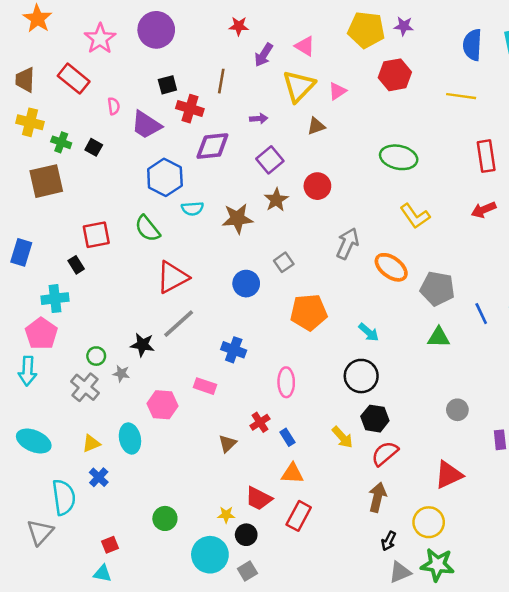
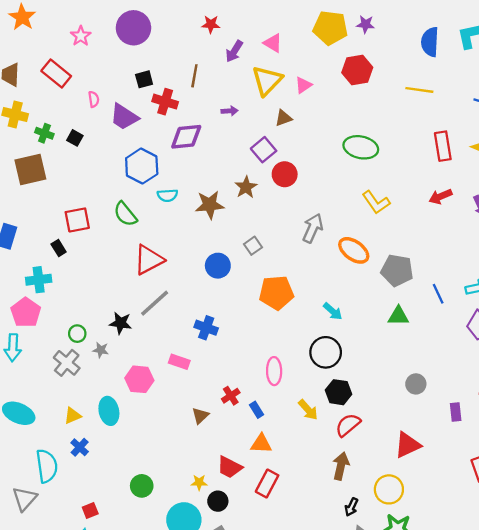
pink star: (100, 39) -> (81, 36), size x0.7
purple square: (270, 160) -> (264, 150), moved
pink ellipse: (286, 382) -> (274, 371), moved

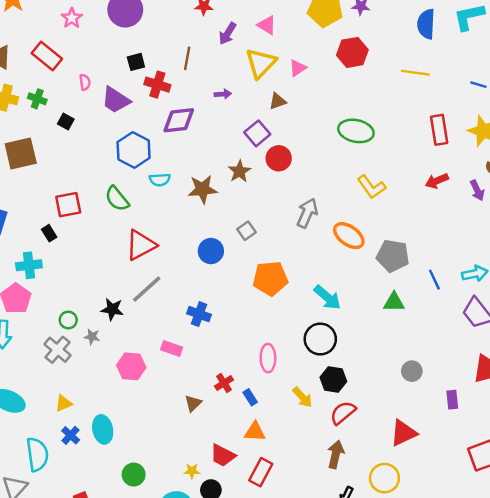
green cross: (44, 133) -> (37, 99), moved
cyan arrow: (333, 311) -> (327, 297), size x1.4
cyan ellipse: (109, 411) -> (103, 429), moved

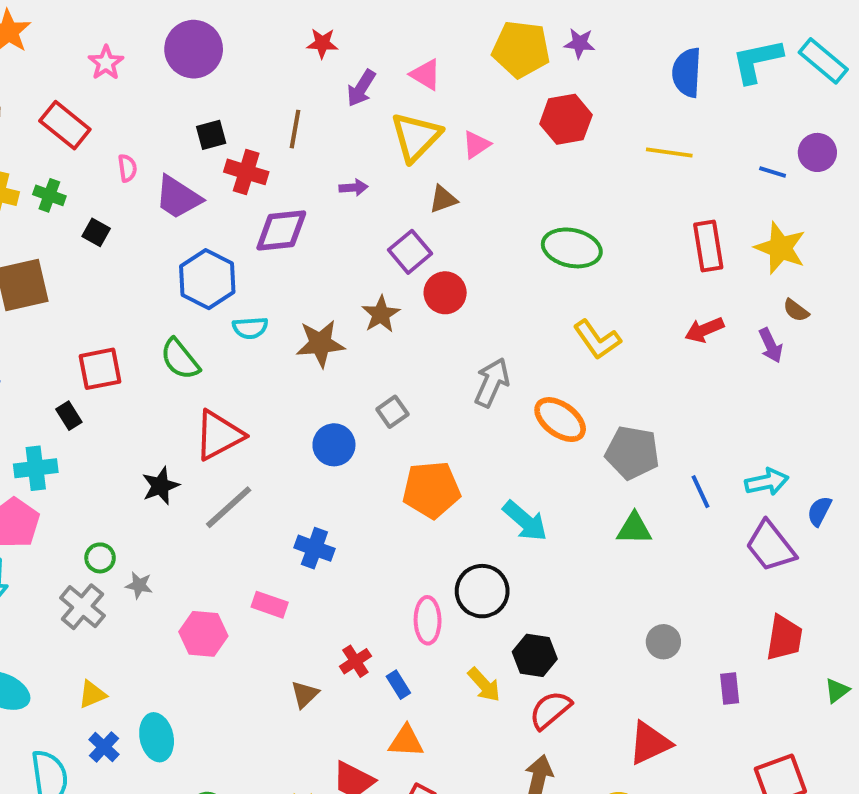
black star: (112, 309) -> (160, 486), moved, turned -30
black circle: (320, 339) -> (482, 591), moved

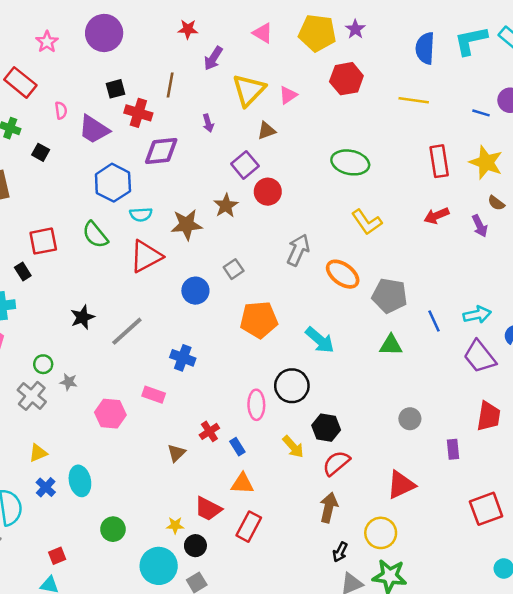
purple star: (580, 43) -> (355, 29), turned 30
pink triangle: (426, 74) -> (263, 33), moved
purple arrow: (353, 188) -> (208, 123), turned 78
red triangle: (219, 435) -> (146, 256), moved

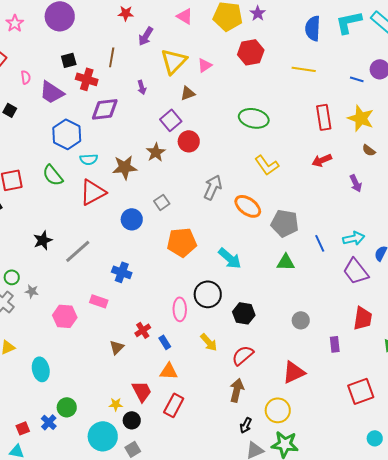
purple arrow: (480, 226) -> (356, 183), moved
black hexagon: (326, 428) -> (244, 313), moved
blue cross: (46, 487) -> (49, 422), moved
red trapezoid: (208, 509) -> (142, 391), turned -145

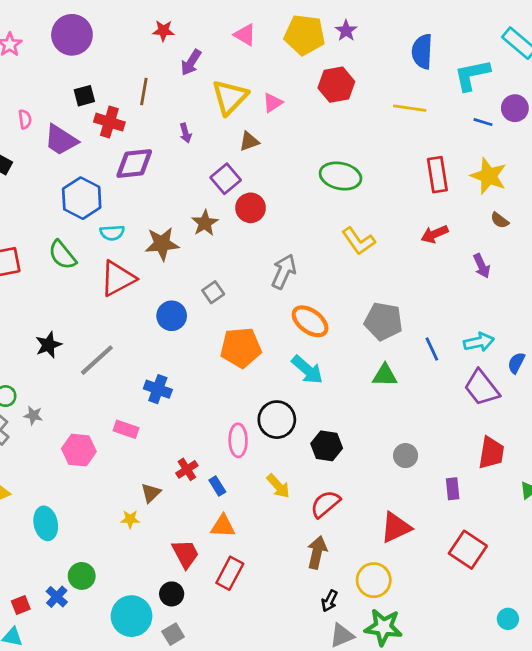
cyan L-shape: (349, 22) -> (472, 75), moved
orange ellipse: (248, 206) -> (310, 321), moved
red square: (361, 391) -> (468, 550), moved, turned -36
yellow star: (116, 404) -> (130, 519), moved

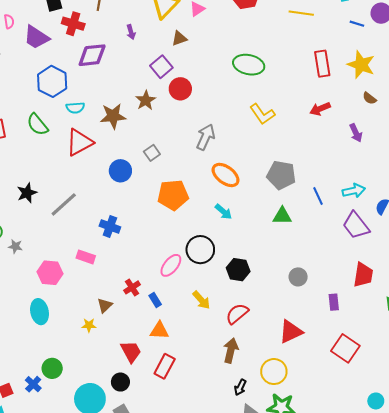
cyan arrow: (307, 370) -> (223, 212), size x0.7
pink ellipse: (238, 440) -> (171, 265), turned 40
cyan ellipse: (46, 523) -> (40, 312), moved

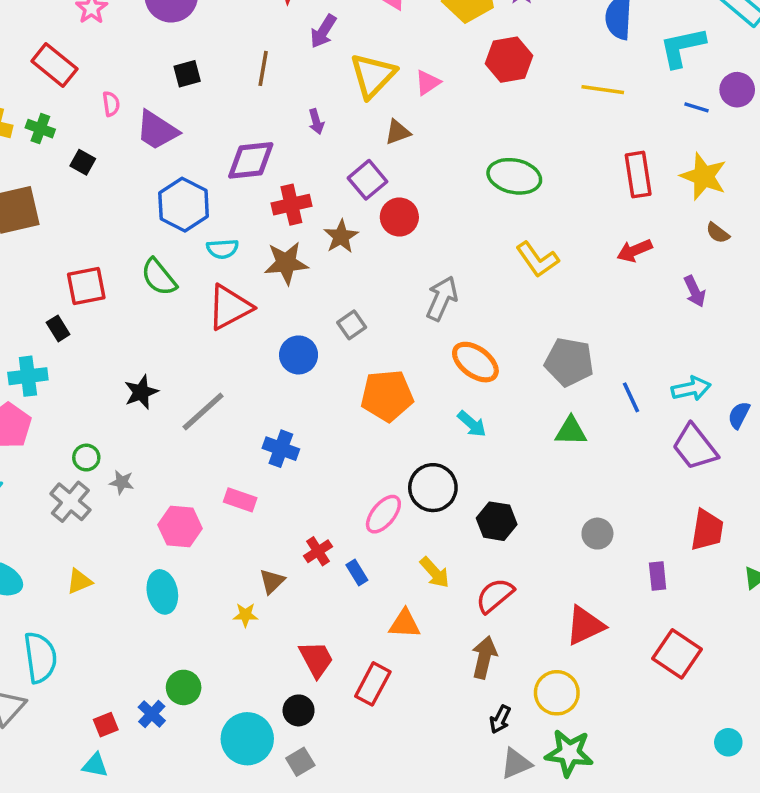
red cross: (73, 24) -> (291, 205), moved, turned -30
orange triangle: (159, 331) -> (405, 624), moved

